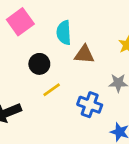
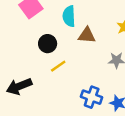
blue cross: (90, 105) -> (92, 97), moved

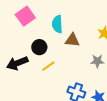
black arrow: (19, 86) -> (17, 63), moved

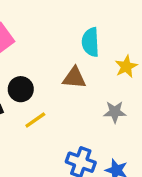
cyan semicircle: (57, 24) -> (90, 42), moved

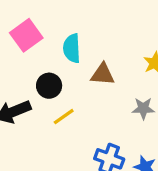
cyan semicircle: (90, 42) -> (72, 48), moved

